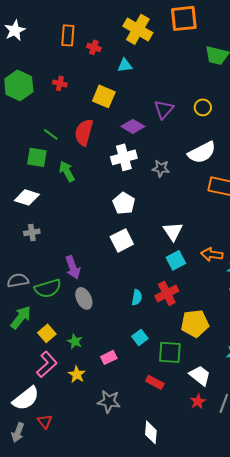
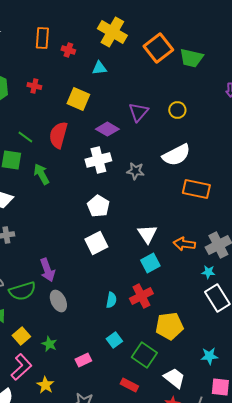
orange square: (184, 18) -> (158, 48), moved, turned -32
orange arrow: (212, 254) -> (184, 244), moved
green square: (170, 352) -> (144, 355), turned 30
yellow star: (77, 374) -> (45, 385), moved

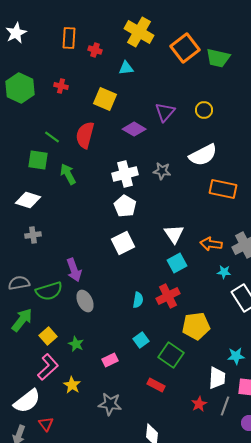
white cross: (98, 160) -> (125, 174), moved
cyan star: (208, 272) -> (224, 272), moved
white trapezoid: (174, 378) -> (217, 378), moved, turned 55

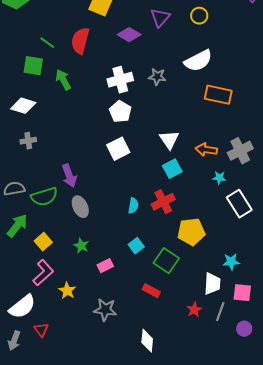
green star: (76, 344) -> (81, 246), moved

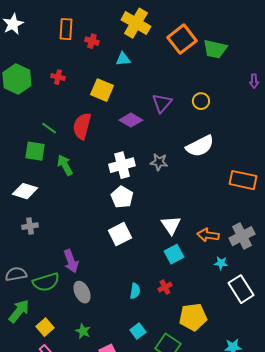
orange rectangle: (218, 95) -> (243, 180), moved
red cross: (163, 202) -> (165, 287), size x0.6

